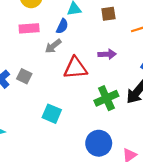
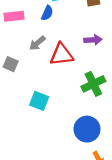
gray arrow: (53, 46) -> (37, 43), moved

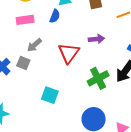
gray arrow: (37, 43) -> (34, 45), moved
red triangle: (62, 55) -> (69, 53), turned -45

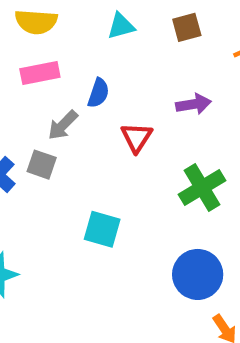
blue semicircle: (55, 16) -> (98, 93), moved
red triangle: (69, 53) -> (137, 137), size x0.7

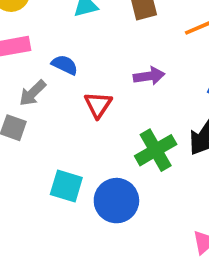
blue semicircle: (98, 93) -> (65, 65), turned -84
blue circle: (198, 274) -> (116, 201), moved

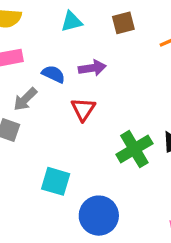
purple arrow: (149, 76) -> (92, 68), moved
blue circle: (116, 201) -> (99, 216), moved

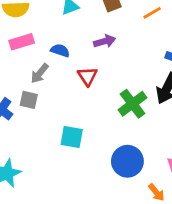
purple arrow: (92, 68) -> (105, 41), moved
blue circle: (99, 216) -> (127, 161), moved

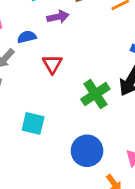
purple arrow: (105, 41) -> (58, 17), moved
blue semicircle: (60, 50) -> (27, 37), turned -36

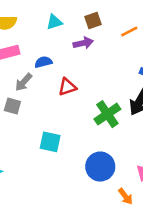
purple arrow: (58, 17) -> (83, 43), moved
red triangle: (52, 64) -> (67, 87), turned 42

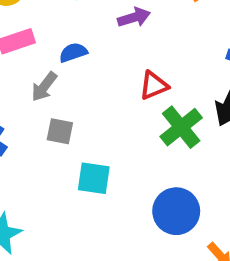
red triangle: (67, 87) -> (154, 86), moved
gray square: (12, 106) -> (60, 131), moved

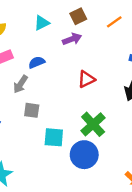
green cross: (181, 127) -> (93, 124), moved
blue circle: (176, 211) -> (84, 155), moved

